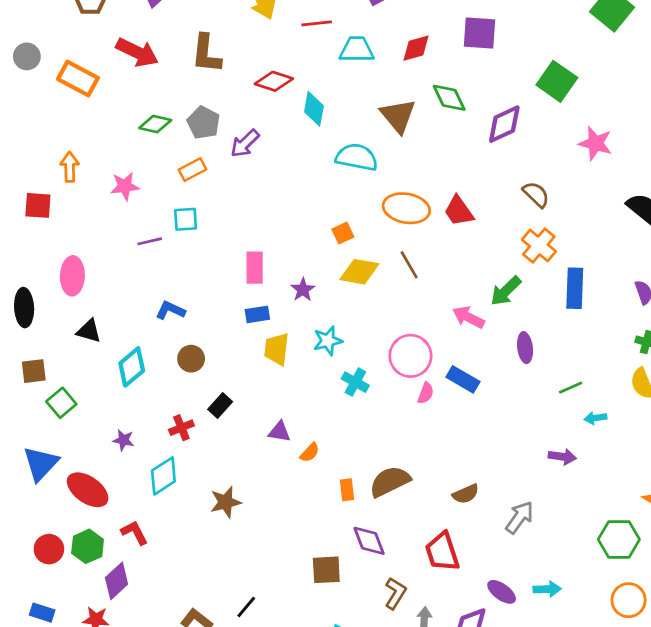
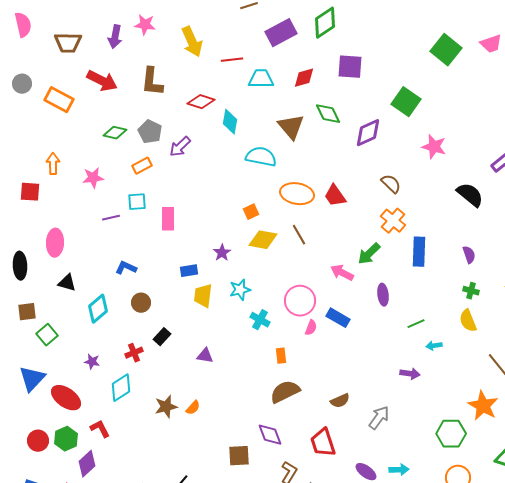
pink rectangle: (255, 268) -> (168, 219), moved
orange semicircle: (310, 452) -> (193, 408), moved
orange rectangle: (347, 490) -> (281, 356), moved

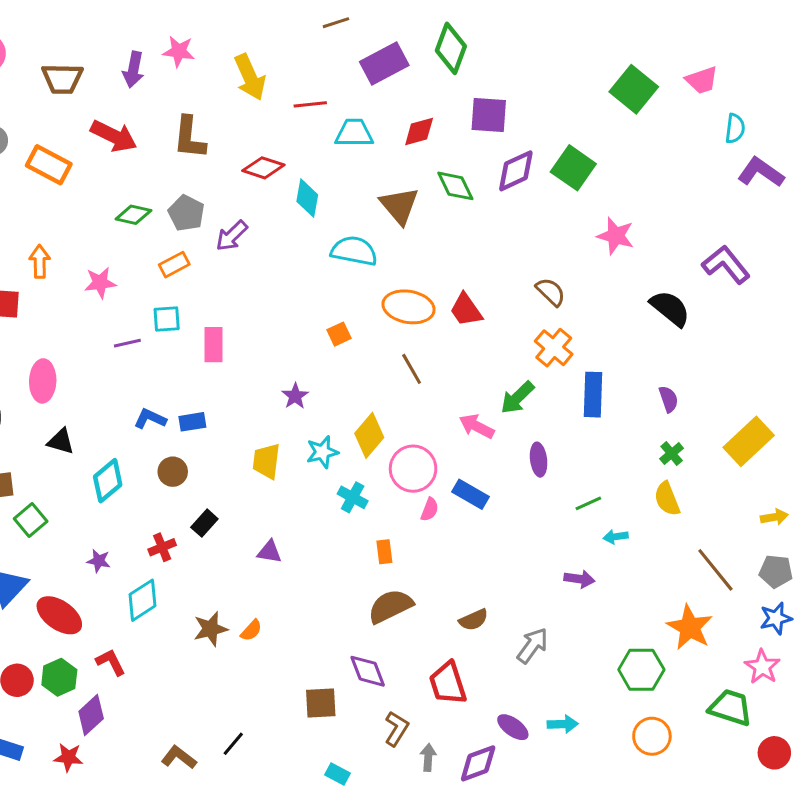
green diamond: (325, 23) -> (451, 48), turned -36
purple diamond: (368, 133) -> (516, 171), moved
yellow diamond: (263, 240) -> (369, 435), moved, turned -60
blue rectangle: (189, 271) -> (192, 422), moved
green cross: (471, 291) -> (672, 454), turned 35

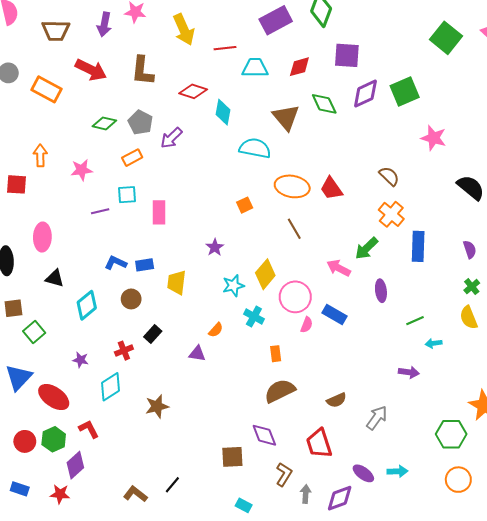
green square: (573, 168) -> (405, 91), turned 32
yellow trapezoid: (266, 461) -> (177, 282), moved
orange semicircle: (251, 630) -> (216, 330), moved

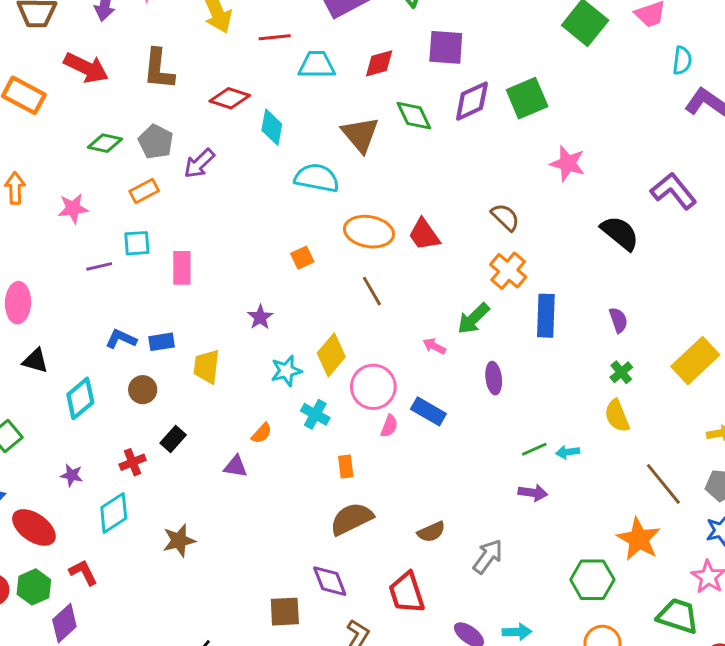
pink arrow: (339, 268) -> (434, 346), size x0.7
green line: (415, 321) -> (534, 449), moved

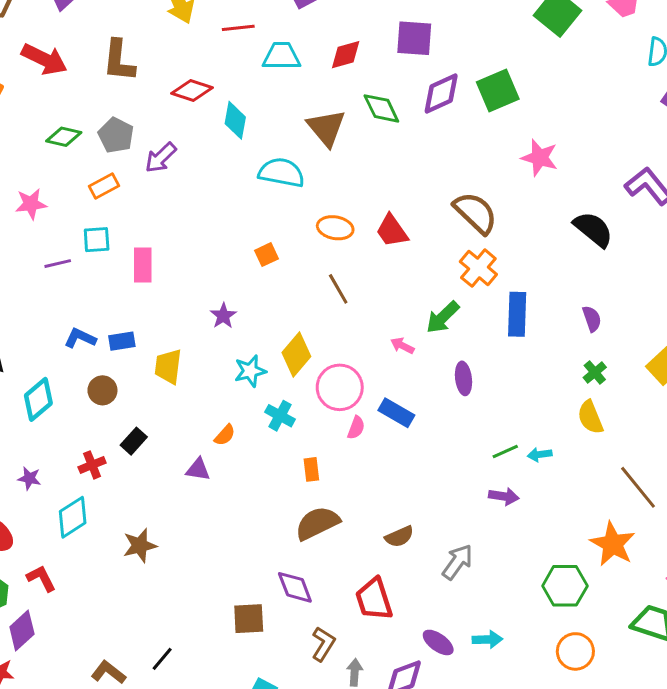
brown semicircle: (505, 217) -> (475, 213), size x1.5
orange ellipse: (369, 232) -> (335, 228), size x0.7

